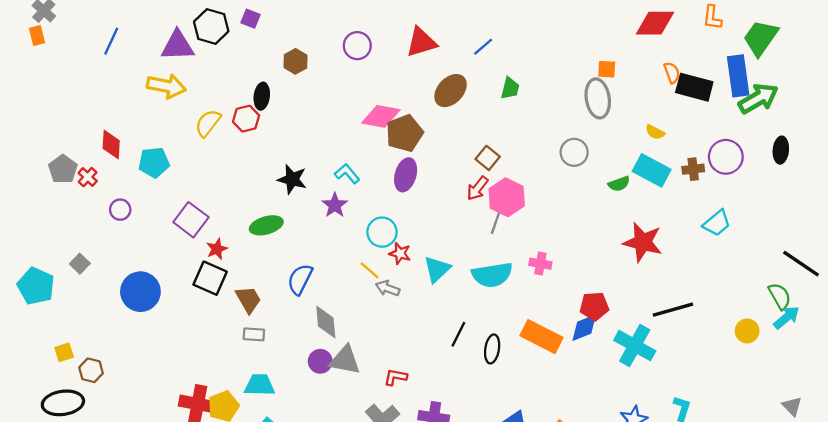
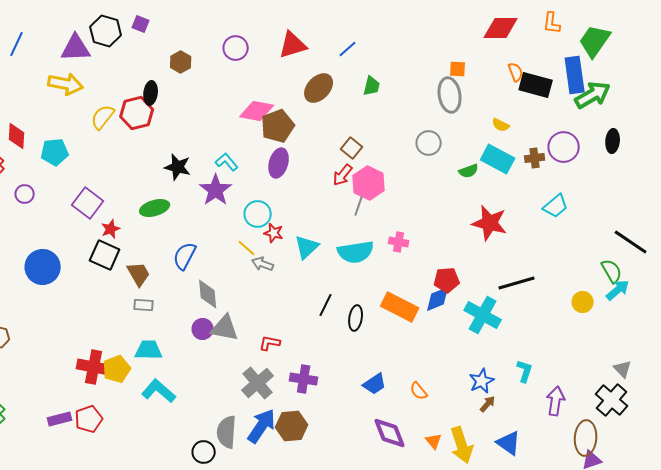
red hexagon: (246, 119) -> (137, 113), size x1.4
purple star: (335, 205) -> (216, 190), size x1.4

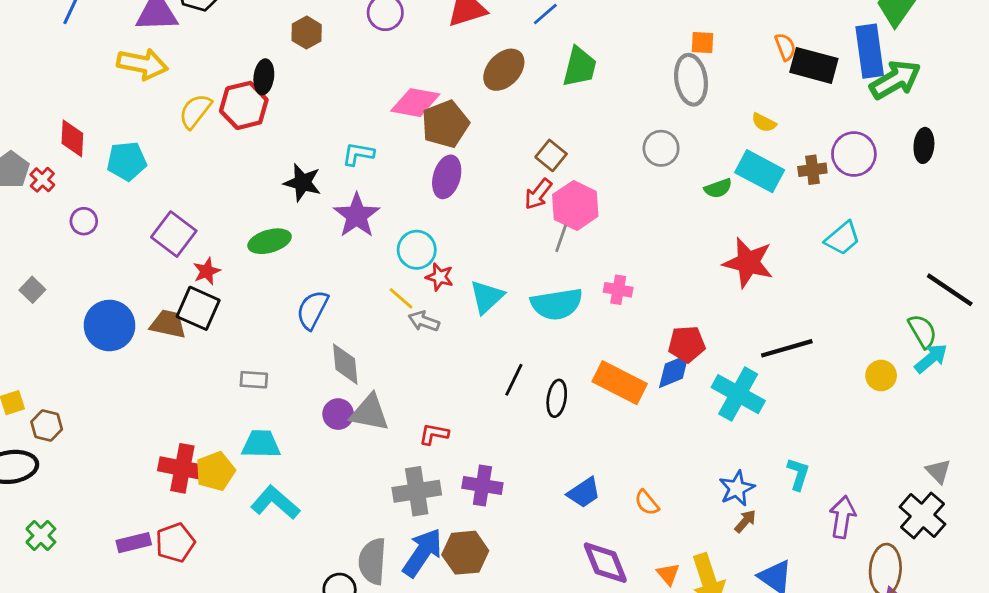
green trapezoid: (372, 86) -> (580, 67), size x1.4
cyan L-shape: (227, 162) -> (358, 154), moved, turned -40
brown trapezoid: (139, 274) -> (168, 324), moved, turned -48
gray cross: (258, 383) -> (417, 491), turned 32

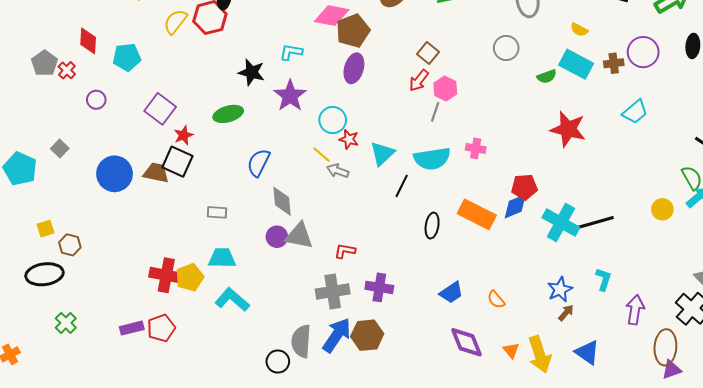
pink hexagon: (575, 205) -> (445, 89), size x0.7
black line: (787, 348) -> (595, 223), moved
black line: (514, 380) -> (402, 186), moved

